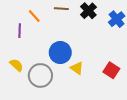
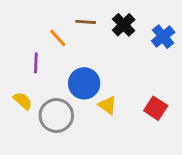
orange line: (34, 16) -> (58, 38), moved
purple line: (20, 31) -> (36, 63), moved

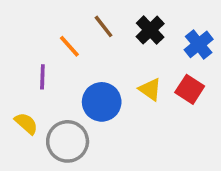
brown line: (86, 22) -> (103, 26), turned 48
yellow triangle: (107, 105) -> (150, 89), moved
red square: (156, 108) -> (190, 89), moved

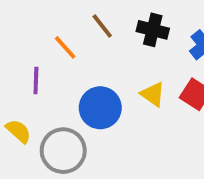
black cross: (150, 30) -> (153, 30), turned -32

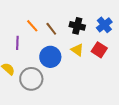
brown line: (102, 26) -> (51, 29), moved
black cross: (153, 30) -> (77, 26), moved

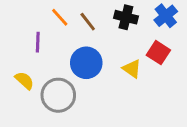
yellow triangle: (77, 50) -> (132, 69), moved

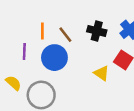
orange line: (60, 17) -> (42, 31), turned 42
blue circle: (86, 63) -> (54, 58), moved

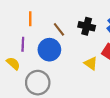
orange line: (42, 31) -> (30, 19), moved
yellow semicircle: (13, 83) -> (13, 63), moved

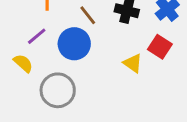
purple line: (23, 44) -> (37, 36), turned 48

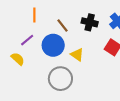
yellow triangle: (133, 63) -> (77, 55), moved
gray circle: (58, 90) -> (60, 79), moved

